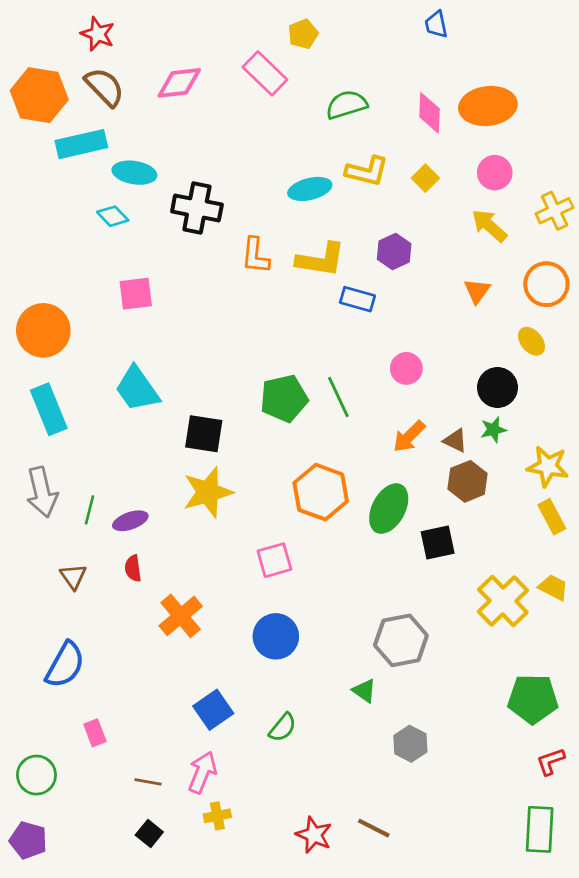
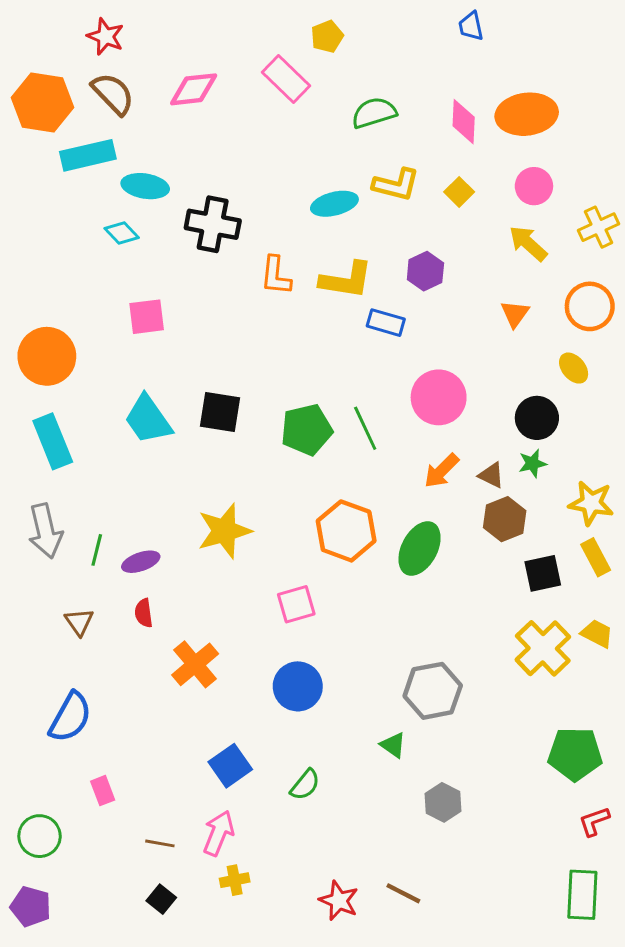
pink circle: (406, 368) -> (439, 397), size x1.6
black square: (204, 434) -> (220, 412), moved
black square: (438, 543) -> (543, 573), moved

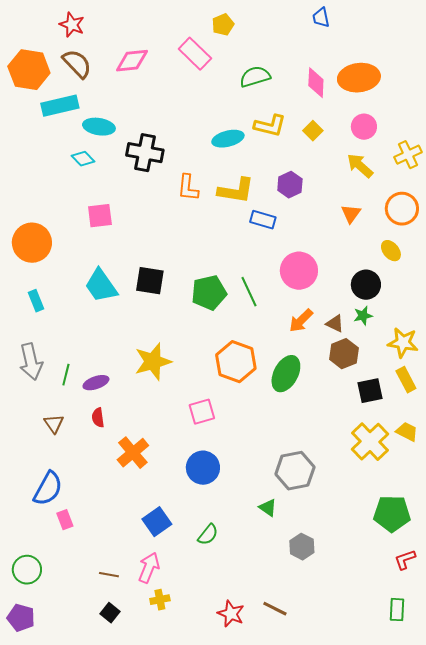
cyan rectangle: (53, 441) -> (36, 301), size x0.6
pink rectangle: (103, 791) -> (65, 520), moved
green rectangle: (582, 895) -> (397, 610), size x0.7

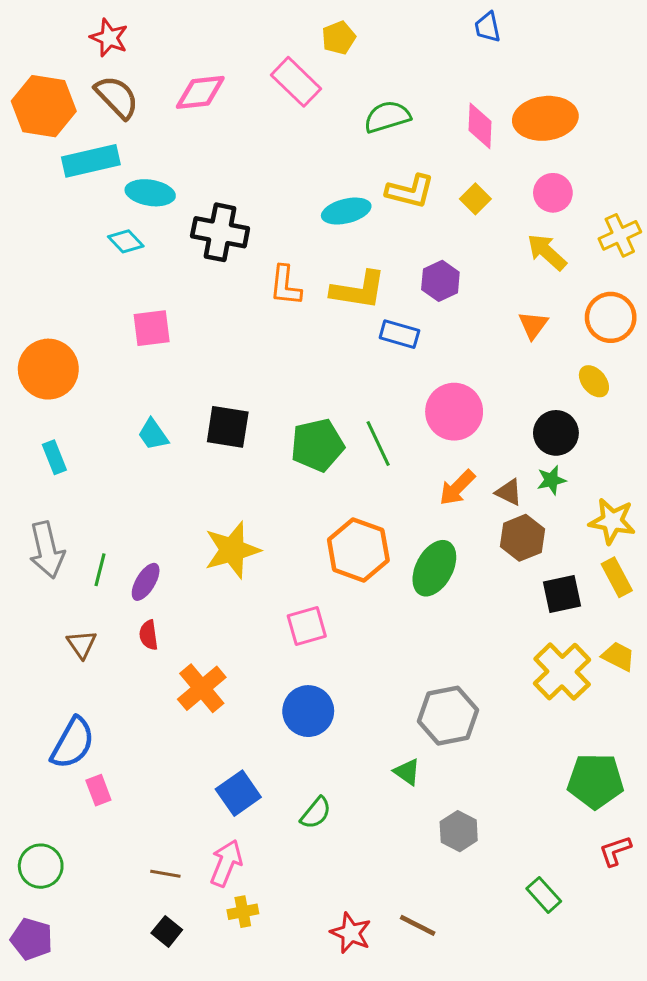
cyan trapezoid: (101, 286) -> (153, 434), size x0.6
purple ellipse: (96, 383) -> (146, 582), turned -40
green rectangle: (397, 610) -> (544, 895), moved, turned -45

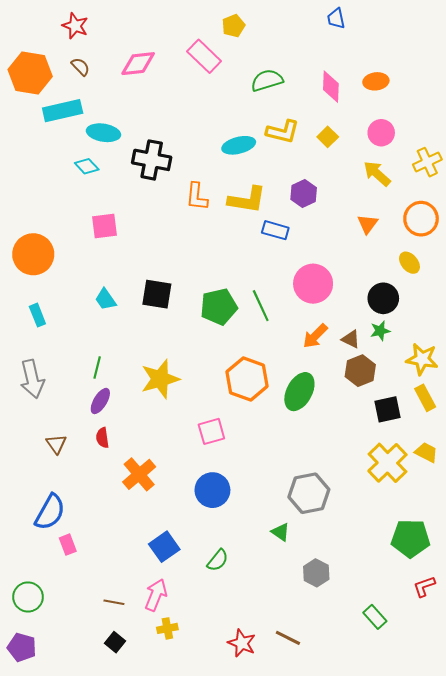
brown semicircle: (117, 97) -> (80, 67), size x0.6
orange ellipse: (545, 118) -> (376, 81), size x0.6
green line: (100, 570) -> (97, 367), moved

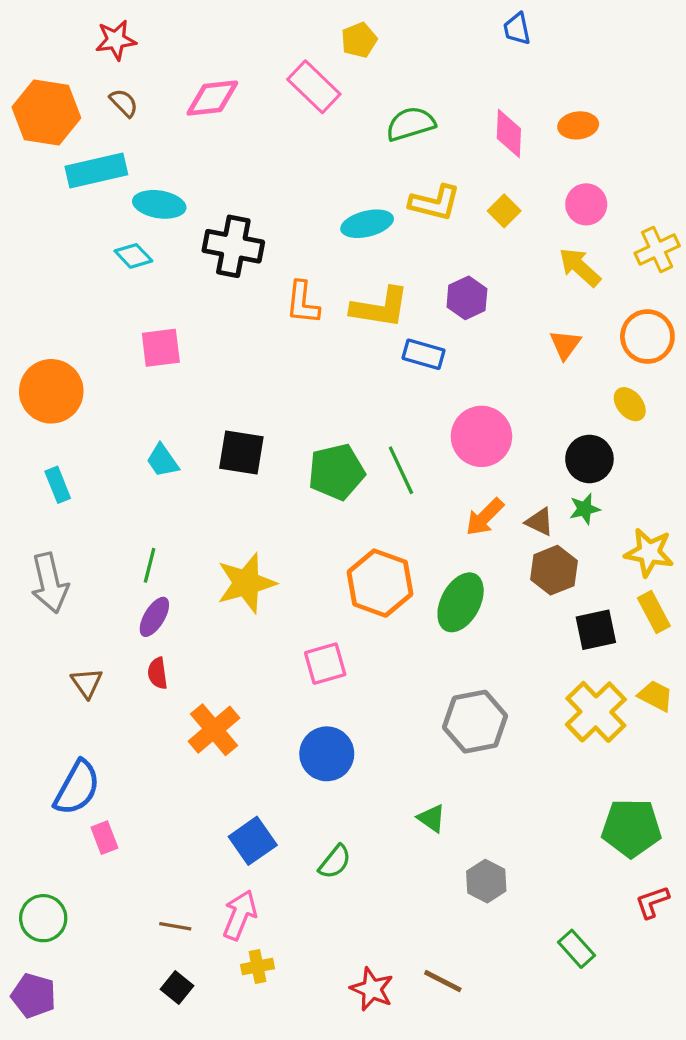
red star: (75, 26) -> (116, 40), turned -30
gray hexagon: (309, 493) -> (475, 722), moved

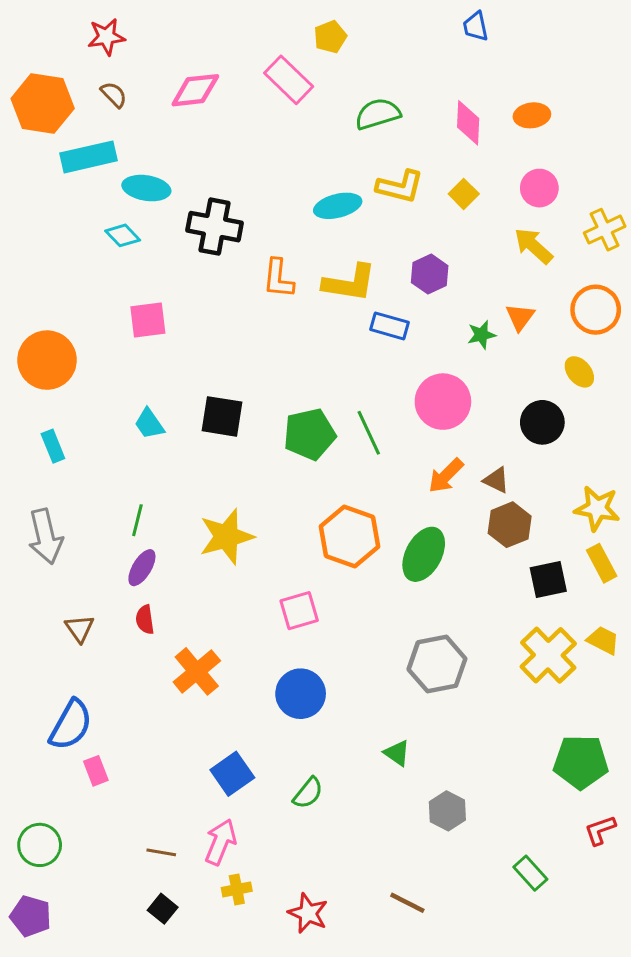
green star: (585, 509) -> (481, 335), moved
red star: (372, 989) -> (308, 913), moved

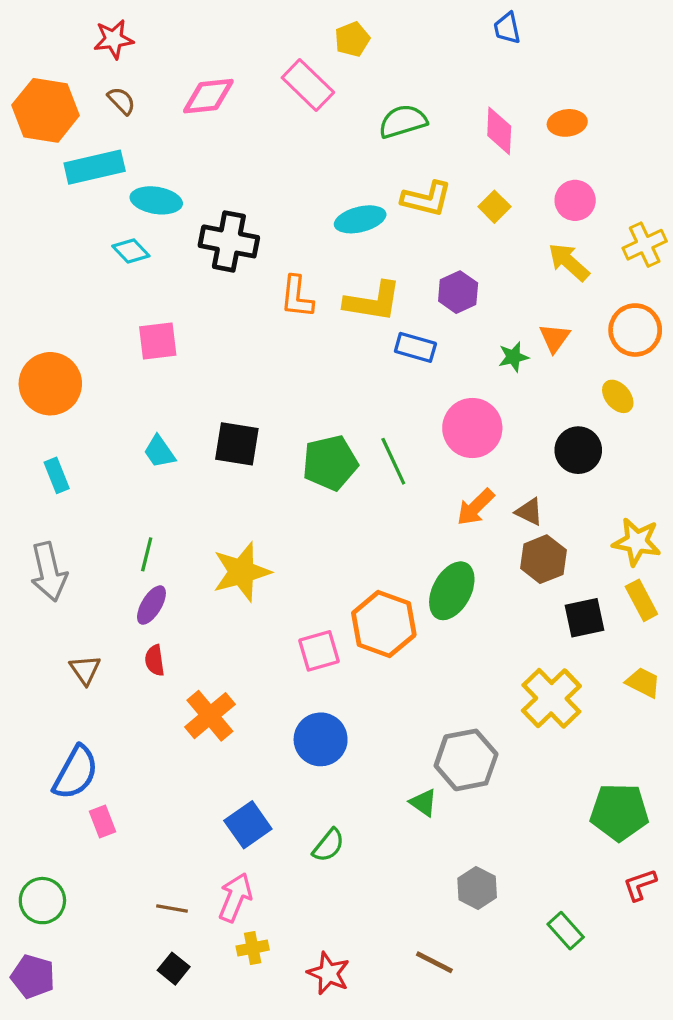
orange hexagon: (350, 537) -> (384, 624), moved
yellow cross: (548, 655) -> (551, 698), moved
gray hexagon: (437, 664) -> (466, 760), moved
gray hexagon: (447, 811) -> (477, 888), moved

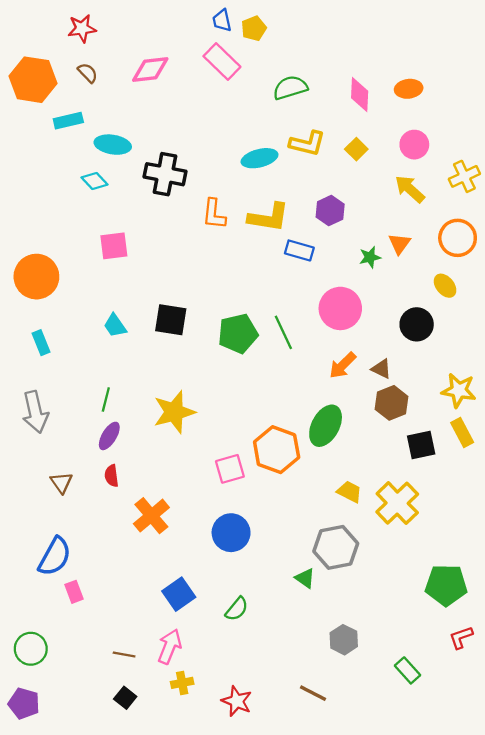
blue trapezoid: (507, 28) -> (222, 20), moved
cyan rectangle: (95, 167) -> (68, 121), size x0.7
yellow trapezoid: (643, 682) -> (349, 492), moved

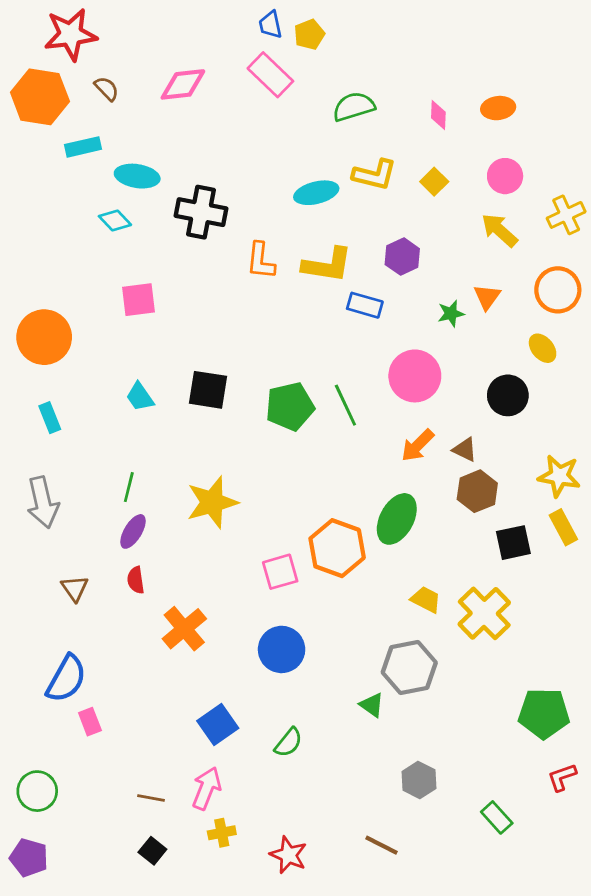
red star: (82, 28) -> (71, 34), moved, size x1.5
pink diamond: (360, 94) -> (438, 115), size x0.7

